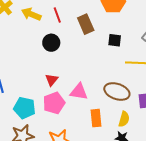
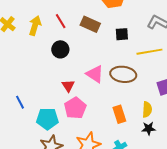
yellow arrow: (31, 14) -> (35, 26), turned 96
brown rectangle: (86, 24) -> (90, 24), turned -30
brown ellipse: (117, 91) -> (123, 74), moved
pink triangle: (79, 92) -> (95, 74), moved, turned 36

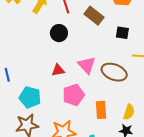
red triangle: (68, 86) -> (58, 70), turned 40
pink pentagon: (75, 108) -> (73, 95), moved

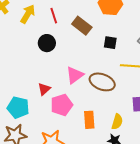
pink triangle: (87, 65) -> (75, 75), turned 36
red triangle: (58, 70) -> (44, 89), moved, turned -32

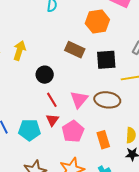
red line: (54, 16) -> (52, 100), moved
black square: (110, 43) -> (106, 60), size x1.5
cyan pentagon: (18, 107) -> (29, 130), moved

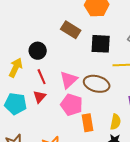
yellow arrow: (19, 51) -> (16, 68), moved
pink pentagon: (73, 131) -> (72, 105), moved, turned -30

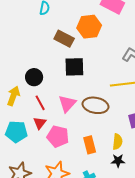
brown rectangle: (71, 30) -> (64, 39), moved
black square: (101, 44) -> (74, 67), moved
pink pentagon: (72, 105) -> (58, 136), moved

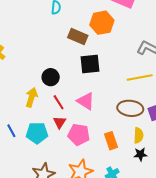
pink triangle: (67, 104) -> (86, 101), turned -36
brown ellipse: (95, 105) -> (130, 108), moved

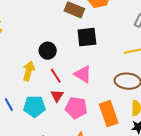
orange rectangle: (111, 141) -> (109, 114), size x1.4

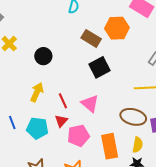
black square: (87, 37) -> (100, 67), turned -30
black circle: (48, 51) -> (43, 56), moved
pink pentagon: (76, 108) -> (78, 136), turned -30

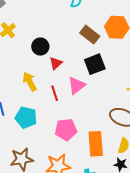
yellow arrow: (37, 92) -> (30, 82), turned -60
pink triangle: (90, 103) -> (77, 85), moved, turned 36
red triangle: (61, 121) -> (56, 63), moved

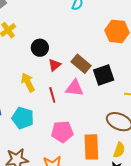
brown rectangle: (90, 35) -> (81, 64), moved
black square: (95, 64) -> (104, 75), moved
pink triangle: (77, 85) -> (75, 88), turned 42

